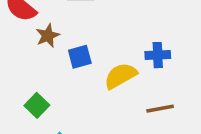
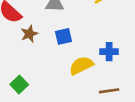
blue square: (80, 57) -> (63, 36), moved

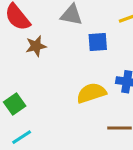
blue square: (63, 36) -> (98, 42), moved

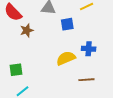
green square: (15, 104) -> (16, 70), turned 32

